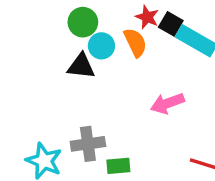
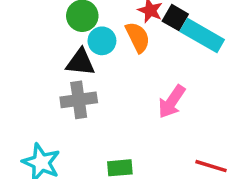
pink arrow: (167, 103) -> (172, 102), turned -36
gray cross: (88, 144) -> (79, 100), moved

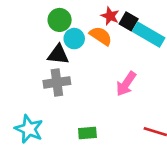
orange semicircle: (138, 37) -> (101, 36), turned -30

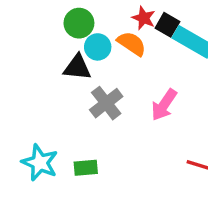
gray cross: (57, 82) -> (106, 103), moved, turned -30
green rectangle: (87, 133) -> (86, 168), moved

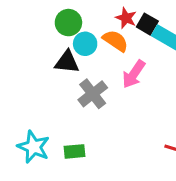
pink arrow: (164, 105) -> (134, 74), moved

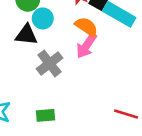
orange semicircle: (115, 41) -> (86, 27), moved
green rectangle: (75, 151) -> (45, 115), moved

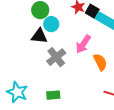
orange semicircle: (86, 27) -> (100, 62), moved, turned 30

